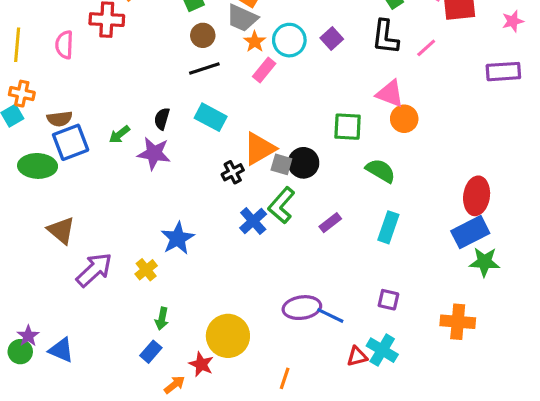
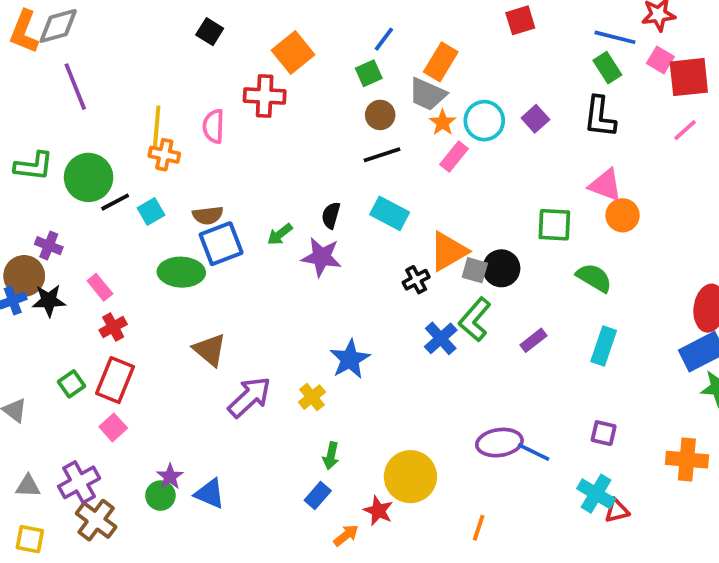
pink line: (426, 48) -> (685, 130), moved
orange cross: (22, 94) -> (164, 155), moved
red triangle: (357, 356) -> (617, 511), moved

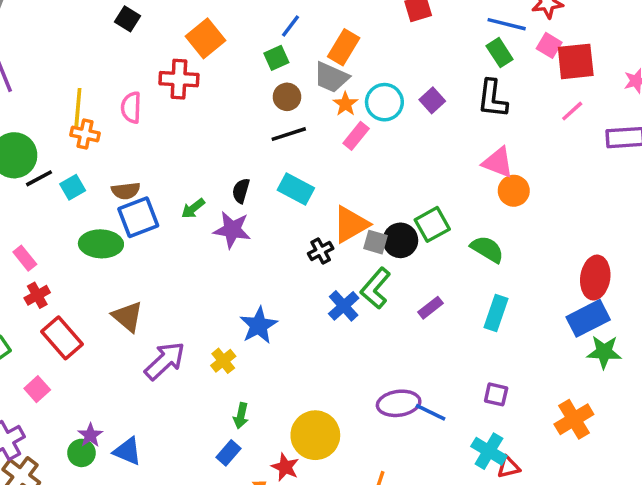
green square: (554, 225) -> (432, 224), moved, turned -32
red rectangle: (115, 380) -> (62, 338), moved, turned -63
orange cross: (687, 460) -> (574, 419), turned -36

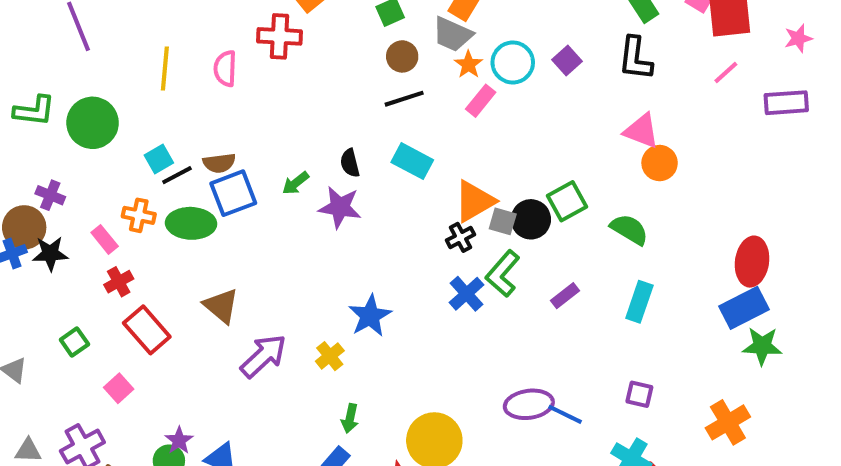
orange cross: (85, 134) -> (139, 215), moved
black line: (39, 178) -> (177, 175), moved
black semicircle: (241, 191) -> (350, 163), turned -30
black cross: (321, 251) -> (460, 237), moved

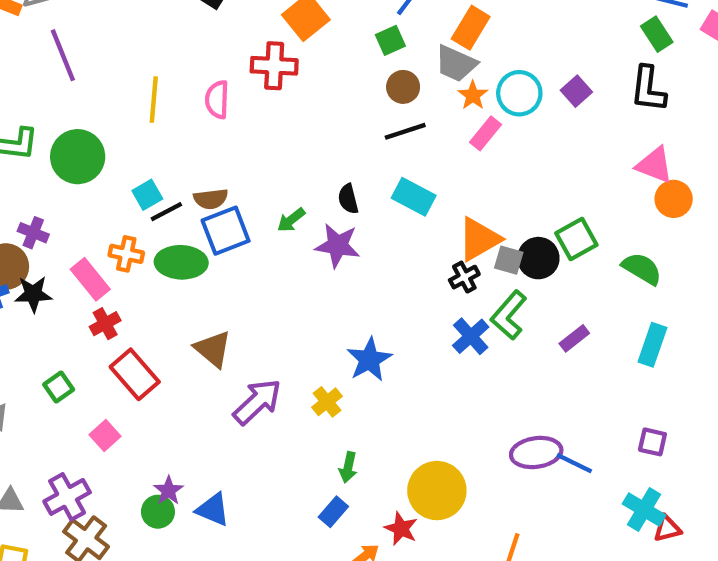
pink rectangle: (105, 239) -> (90, 279), size x1.4

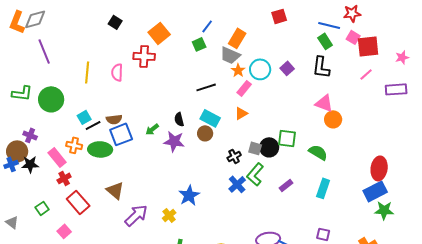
brown circle: (403, 87) -> (205, 133), moved
orange triangle: (479, 239) -> (241, 113), moved, size x0.6
green square: (576, 239) -> (287, 138), turned 36

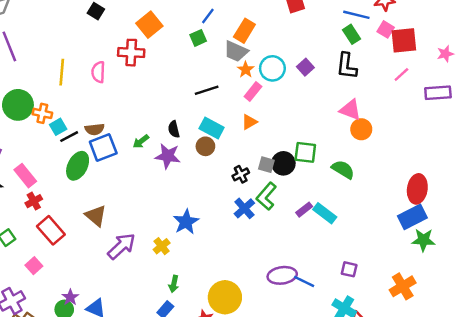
orange cross: (74, 145) -> (42, 113), moved
green ellipse: (100, 149) -> (78, 166), turned -65
cyan rectangle: (323, 188) -> (325, 213), moved, turned -72

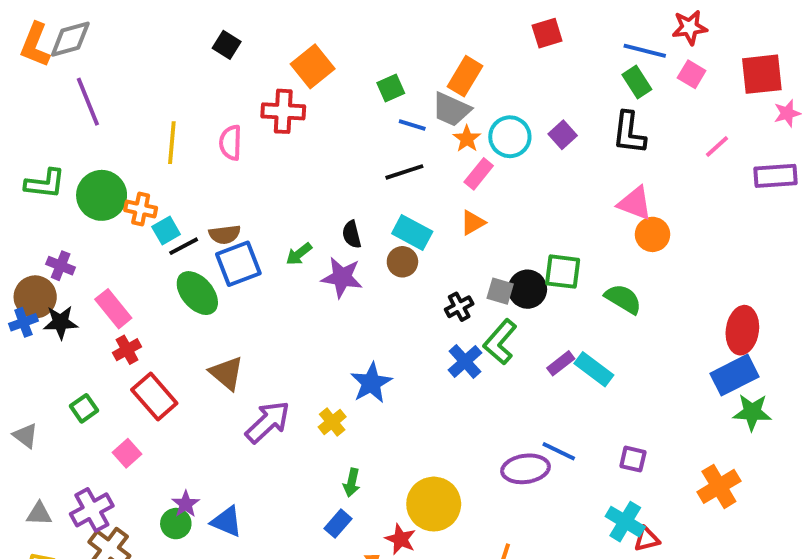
blue line: (208, 16) -> (412, 125), moved, turned 70
red square: (404, 40) -> (762, 74), moved
green ellipse: (78, 166) -> (197, 293), turned -68
blue line: (304, 281) -> (559, 451), moved

